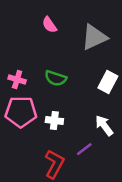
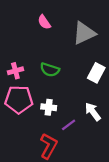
pink cross: (17, 79) -> (15, 71), turned -32
purple line: (84, 149) -> (69, 125), moved

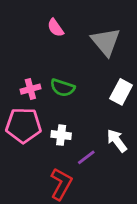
gray triangle: (84, 33) -> (106, 42), turned -45
pink cross: (15, 71) -> (30, 89), moved

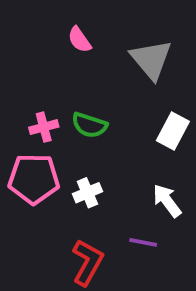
white cross: (61, 135) -> (87, 193), turned -30
purple line: (86, 157) -> (143, 242), moved, turned 48

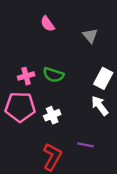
gray triangle: (151, 60) -> (90, 36), size x0.6
white arrow: (167, 201) -> (100, 106), moved

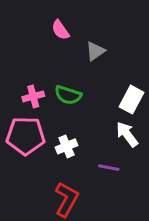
gray triangle: (90, 36) -> (95, 51), moved, turned 35
purple line: (85, 145) -> (109, 168), moved

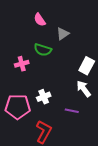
green semicircle: (68, 95) -> (43, 50), moved
pink pentagon: (26, 136) -> (18, 107), moved

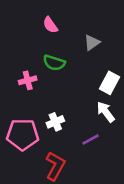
gray triangle: (63, 34) -> (92, 43), moved
purple line: (72, 111) -> (91, 139), turned -40

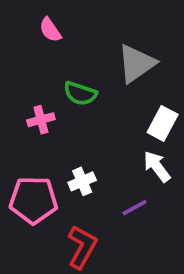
pink semicircle: (50, 25) -> (50, 30), moved
gray triangle: (92, 43) -> (136, 64), size x1.6

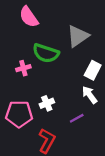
pink semicircle: (50, 30) -> (29, 17), size x1.5
green semicircle: (80, 93) -> (46, 53), size x1.4

